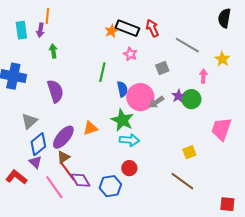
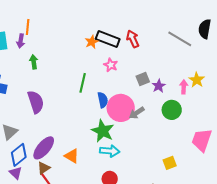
gray line: (187, 45) -> (180, 39), moved
yellow star: (222, 59) -> (197, 80), moved
purple star: (178, 96) -> (159, 86), moved
orange triangle: (90, 128) -> (72, 156), moved, turned 49

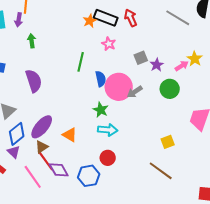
pink arrow: (184, 87) -> (182, 66), turned 56
green star: (103, 131) -> (101, 110), size x0.7

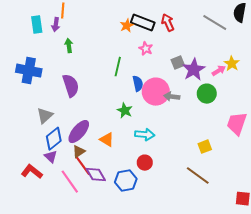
purple star: (157, 65) -> (194, 70), size x1.6
gray arrow: (135, 92) -> (172, 97), turned 42
green star: (101, 110) -> (125, 111), moved

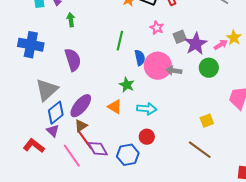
pink star: (146, 49) -> (157, 28), moved
gray triangle: (45, 116) -> (47, 90), size x1.4
orange triangle: (107, 140) -> (115, 107), moved

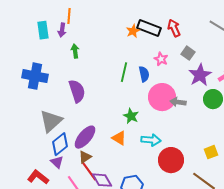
gray square: (180, 37) -> (188, 53), moved, turned -32
blue semicircle: (140, 58) -> (144, 74), moved
red circle: (147, 137) -> (171, 160), moved, size x1.6

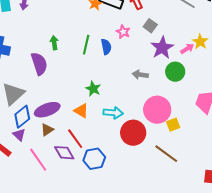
green arrow: (75, 51) -> (54, 43), moved
pink circle: (162, 97) -> (157, 110), moved
purple ellipse: (85, 137) -> (47, 110), turned 30
red line: (89, 171) -> (75, 139), moved

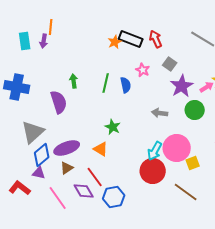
cyan arrow: (113, 113) -> (155, 151), moved, turned 114
purple triangle: (19, 135) -> (39, 173), turned -32

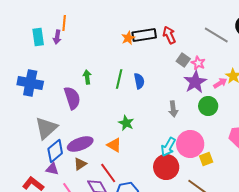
black rectangle: (131, 39) -> (144, 35), turned -30
pink star: (143, 70) -> (198, 63), moved
gray arrow: (160, 113) -> (173, 109), turned -105

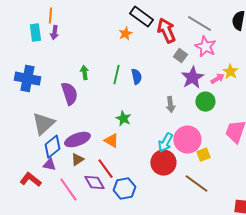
orange line: (64, 23) -> (50, 16), moved
black rectangle: (144, 35) -> (141, 17), moved, turned 45
red arrow: (169, 35) -> (166, 31), size x1.4
gray line: (216, 35) -> (199, 24), moved
pink star: (198, 63) -> (205, 47), moved, size x1.5

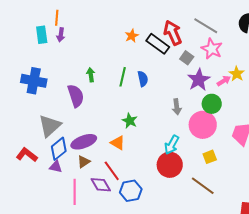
black rectangle: (141, 17) -> (158, 44), moved
pink circle: (187, 140) -> (203, 125), moved
red L-shape: (30, 180) -> (27, 155), moved
pink line: (68, 190) -> (75, 192), turned 35

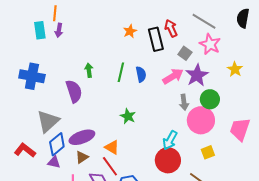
red arrow: (173, 33) -> (171, 28), size x0.7
black rectangle: (158, 44) -> (156, 39), turned 40
pink arrow: (224, 81) -> (173, 76), moved, size x1.5
gray arrow: (177, 107) -> (184, 102), moved
orange triangle: (118, 143) -> (112, 147), moved

